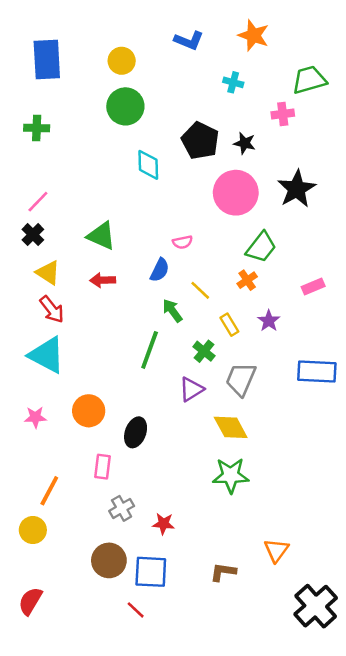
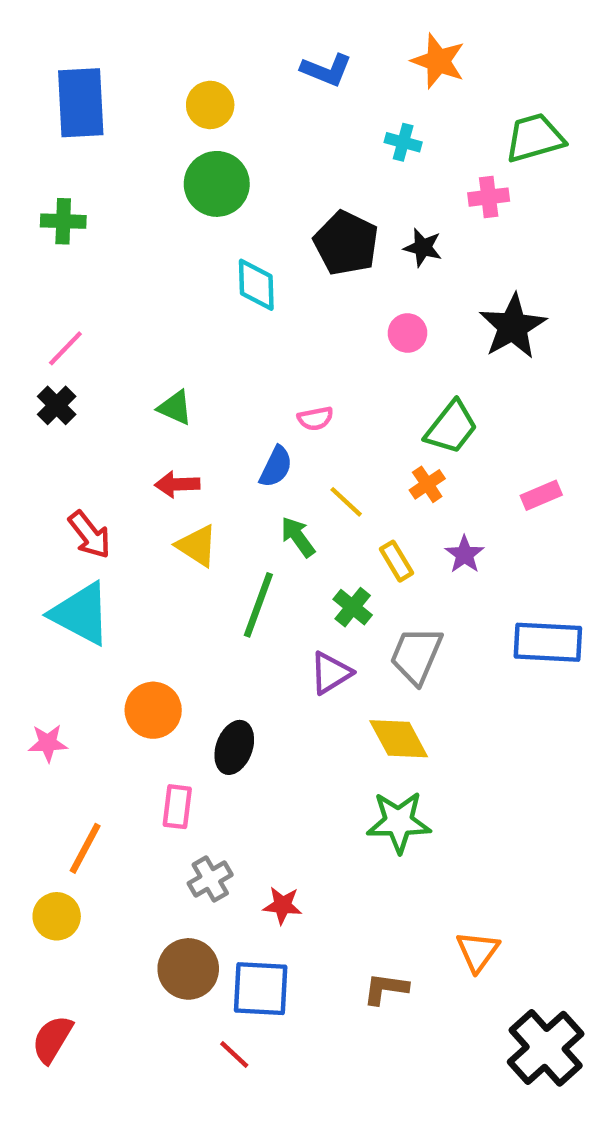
pink circle: (236, 193) -> (407, 333), size x0.5
green triangle: (101, 236) -> (175, 408), size x0.7
yellow triangle: (48, 273) -> (197, 546), moved
pink star: (35, 417) -> (48, 743), moved

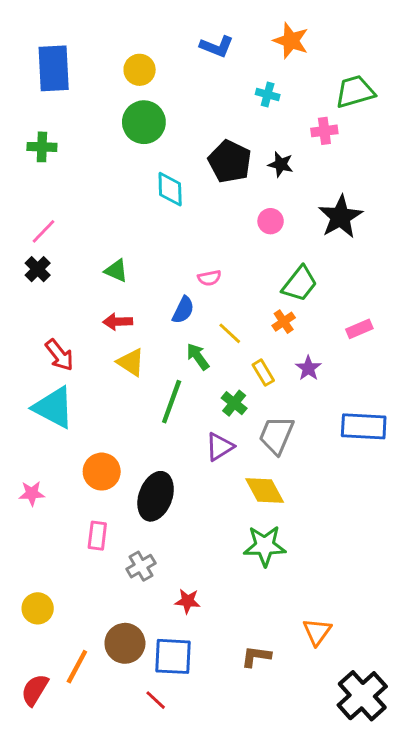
black ellipse: (234, 747) -> (156, 496), size x1.4
pink rectangle: (177, 807) -> (97, 536), moved
orange line: (85, 848) -> (77, 667), moved
gray cross: (210, 879) -> (141, 566), moved

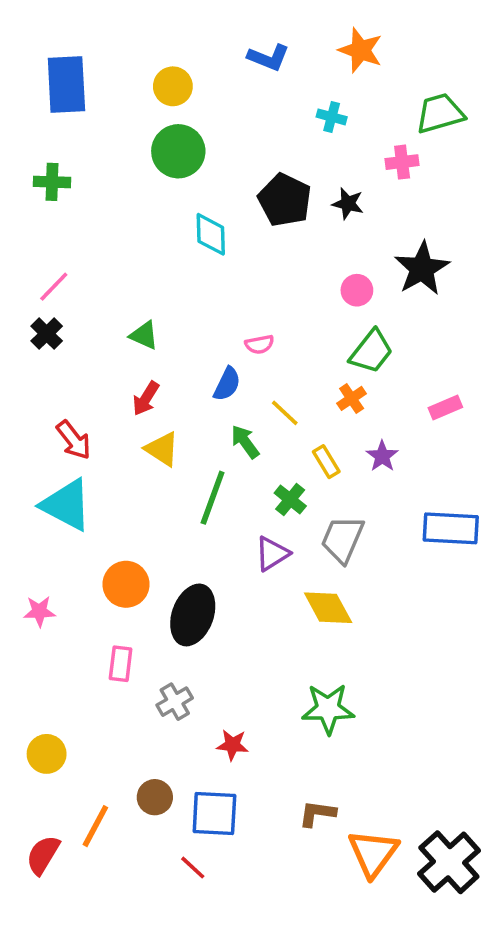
pink circle: (271, 221) -> (357, 290), moved
red arrow: (118, 322) -> (146, 398), turned -56
green star: (265, 546) -> (328, 709), moved
orange triangle: (317, 632) -> (373, 853), moved, size x1.4
brown circle: (125, 643) -> (155, 797), size x0.7

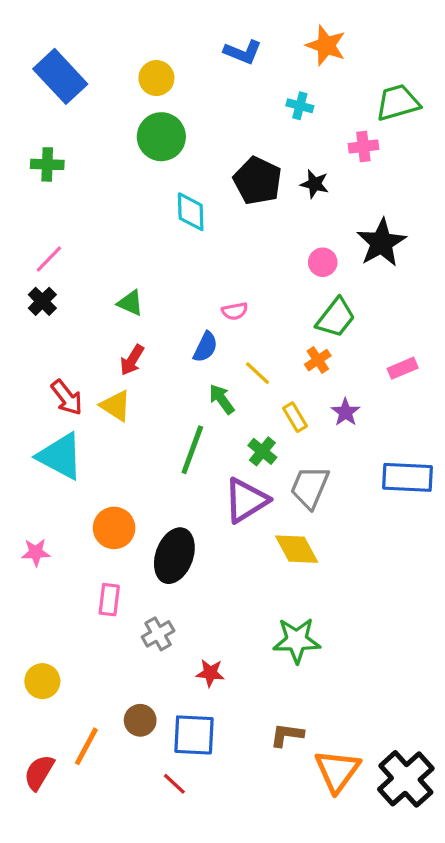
blue rectangle: (66, 85) -> (60, 76), turned -40
yellow triangle: (162, 449) -> (116, 406), moved
purple triangle: (272, 554) -> (246, 500), size x1.4

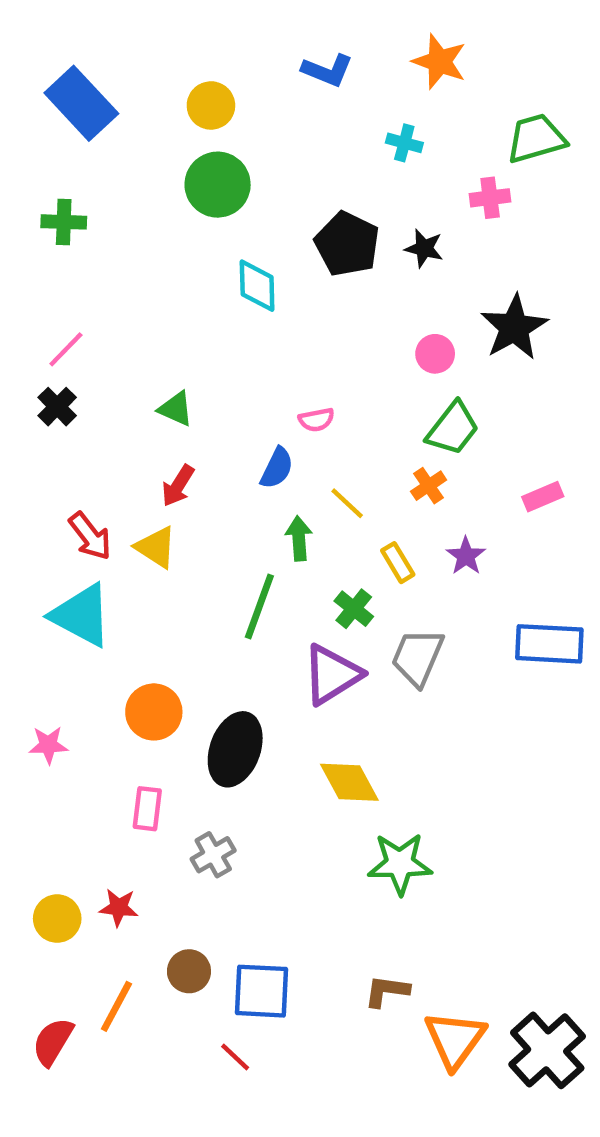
green arrow: (222, 399) -> (299, 538), turned 32
yellow diamond: (297, 549) -> (349, 782), moved
red star: (210, 673) -> (119, 908), moved

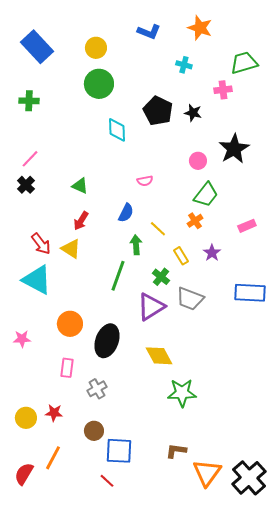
pink semicircle: (316, 420) -> (145, 181), moved
gray trapezoid: (418, 657) -> (190, 299), turned -92
brown circle: (189, 971) -> (94, 431), moved

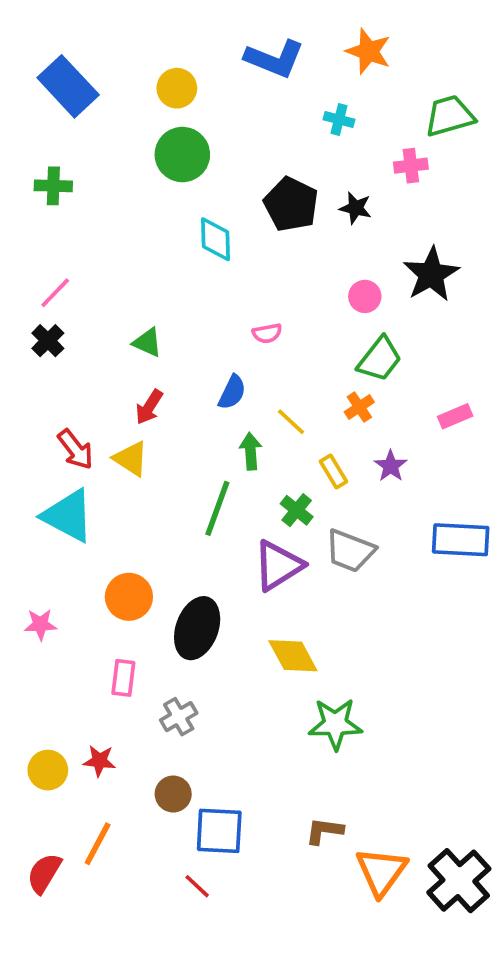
blue L-shape: (149, 32) -> (274, 59), size x1.4

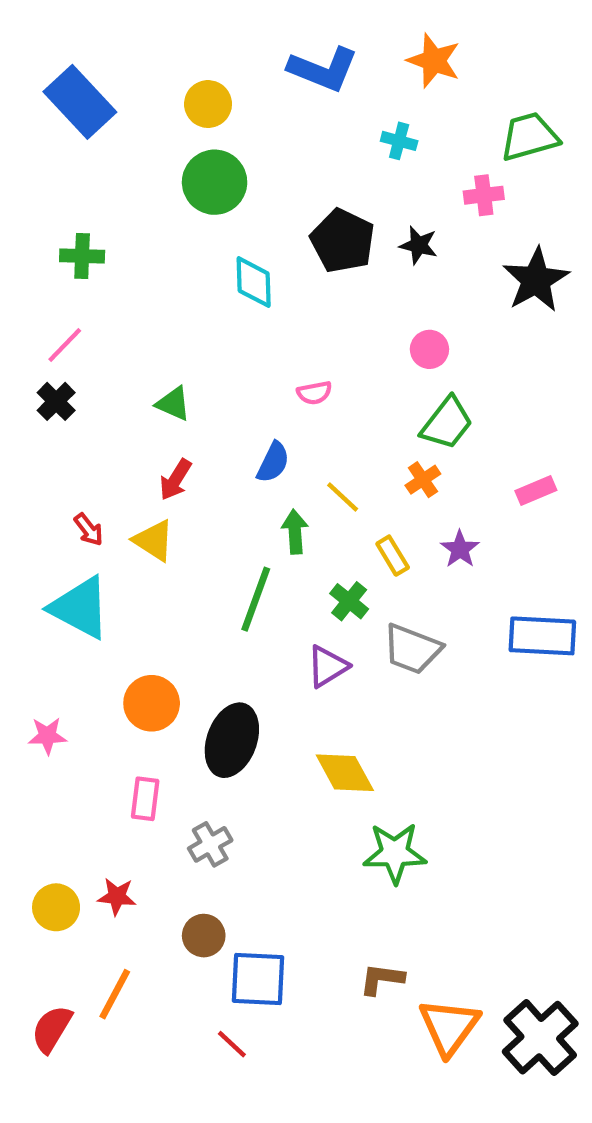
green cross: (53, 186) -> (82, 256), moved
black star: (431, 274) -> (536, 280), moved
red arrow: (75, 449) -> (89, 530), size x0.7
purple triangle: (278, 565) -> (327, 666), size x0.7

